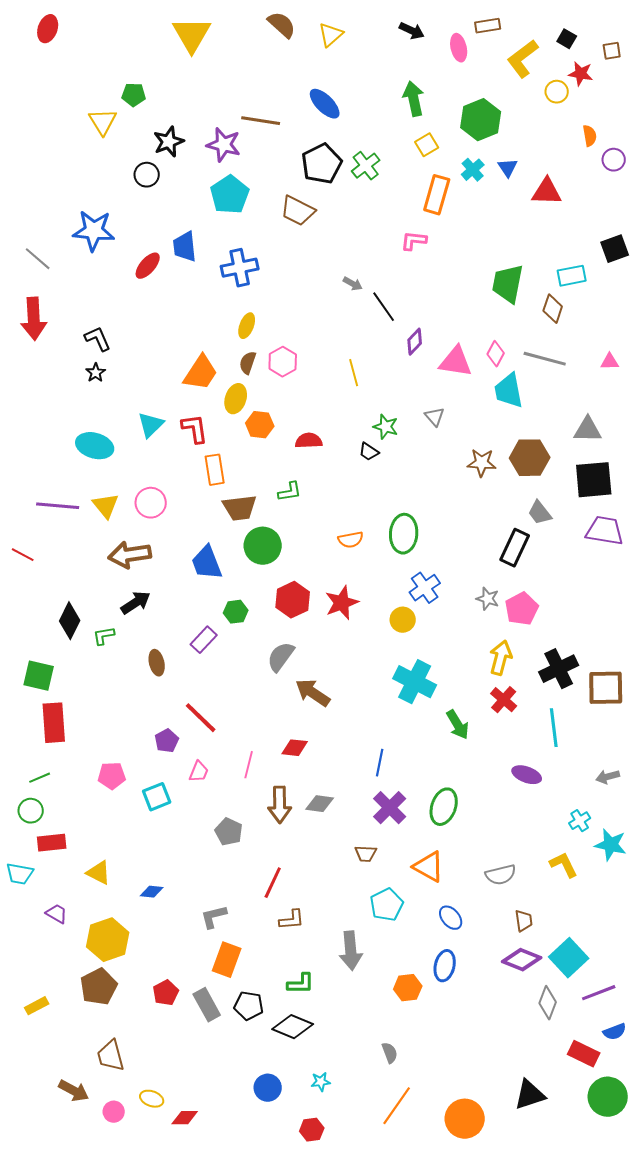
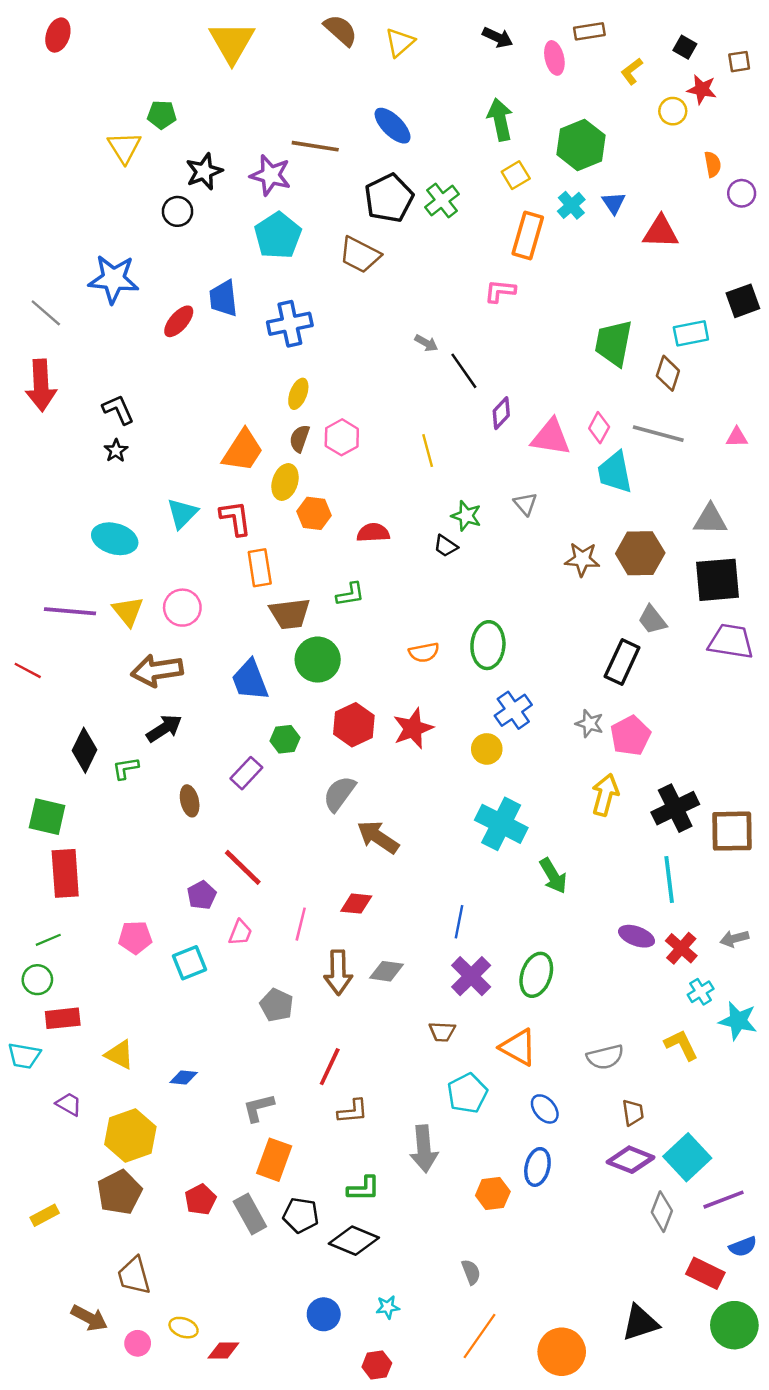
yellow L-shape: (523, 59) -> (632, 71), size x0.6
red cross: (504, 700) -> (681, 948), moved

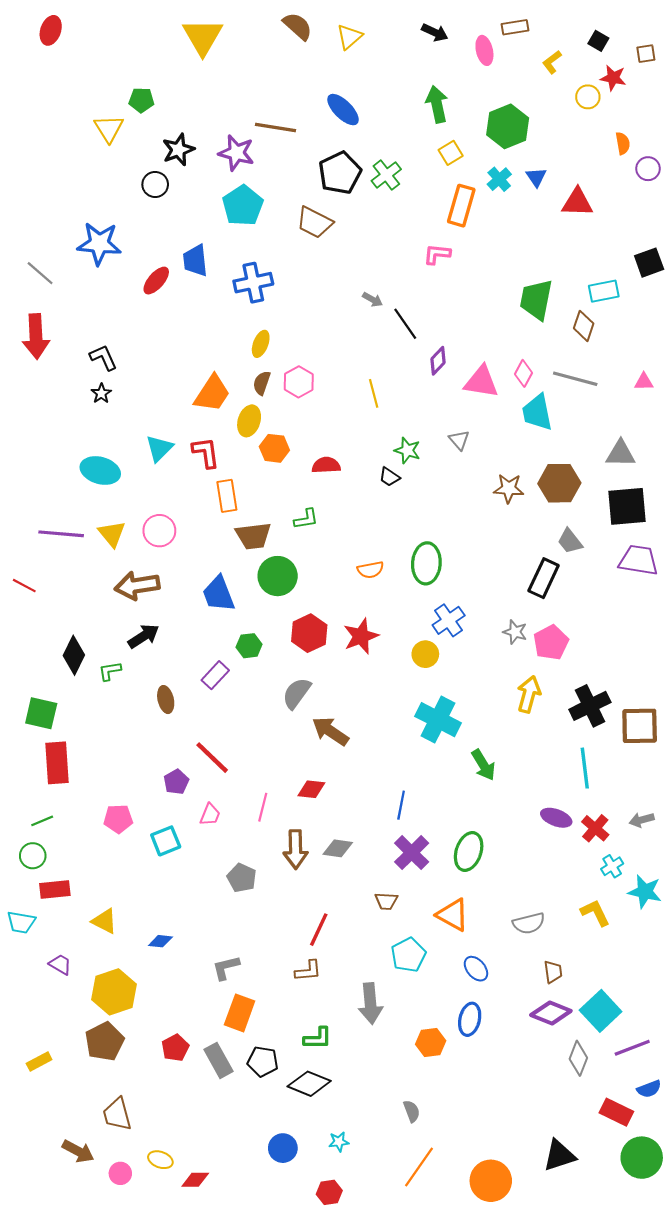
red line: (330, 1067) -> (319, 930), moved

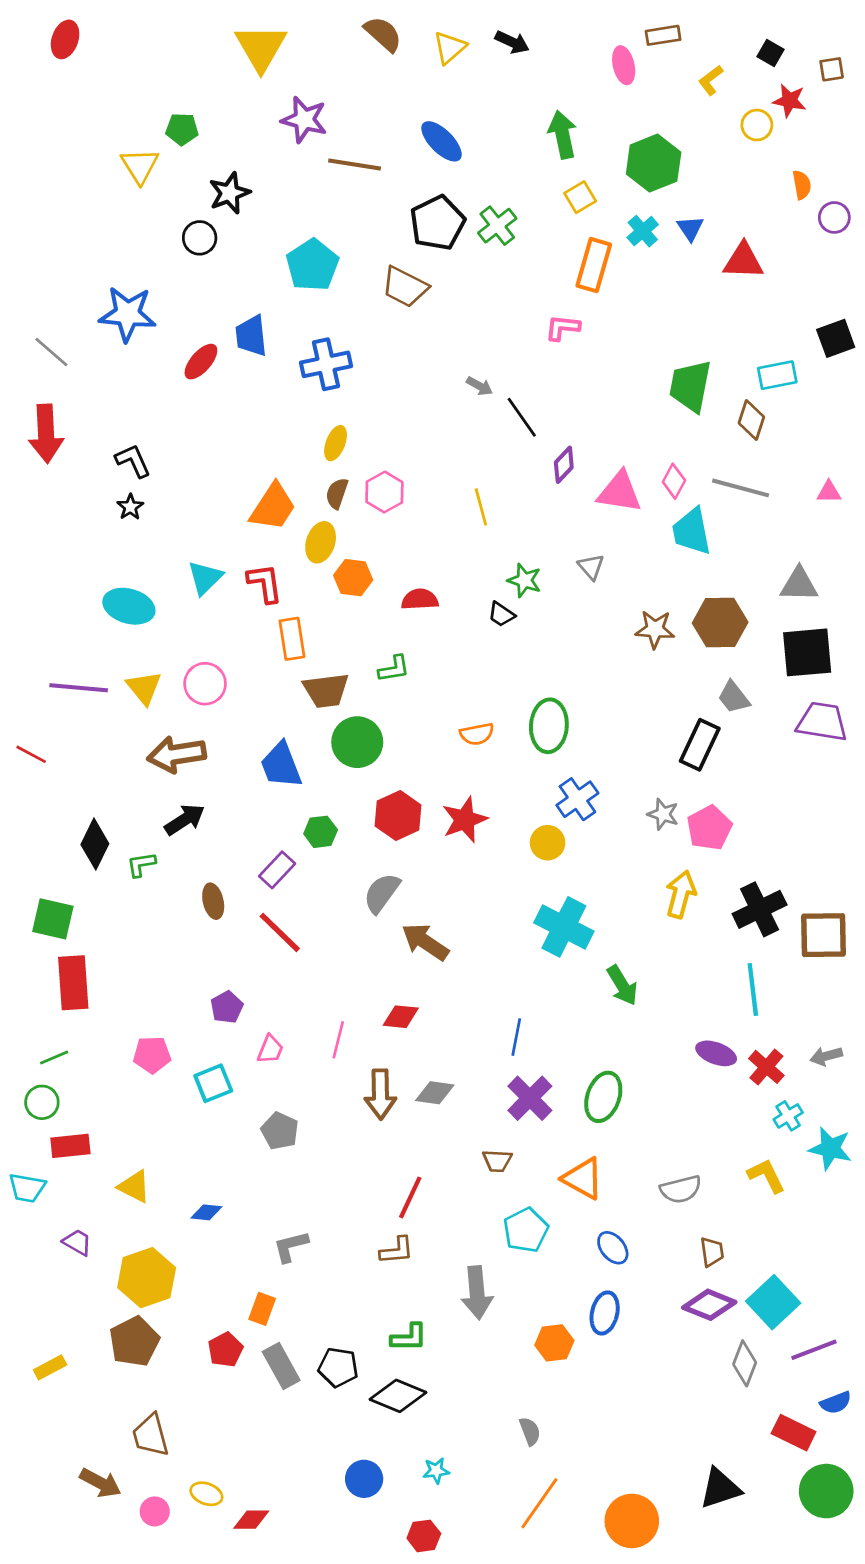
black arrow: (435, 33) -> (512, 42), moved
purple star: (236, 153) -> (304, 120), moved
red line: (212, 758) -> (280, 932), moved
gray pentagon: (242, 878) -> (280, 1131), moved
orange rectangle: (240, 1013) -> (262, 1309), moved, size x0.7

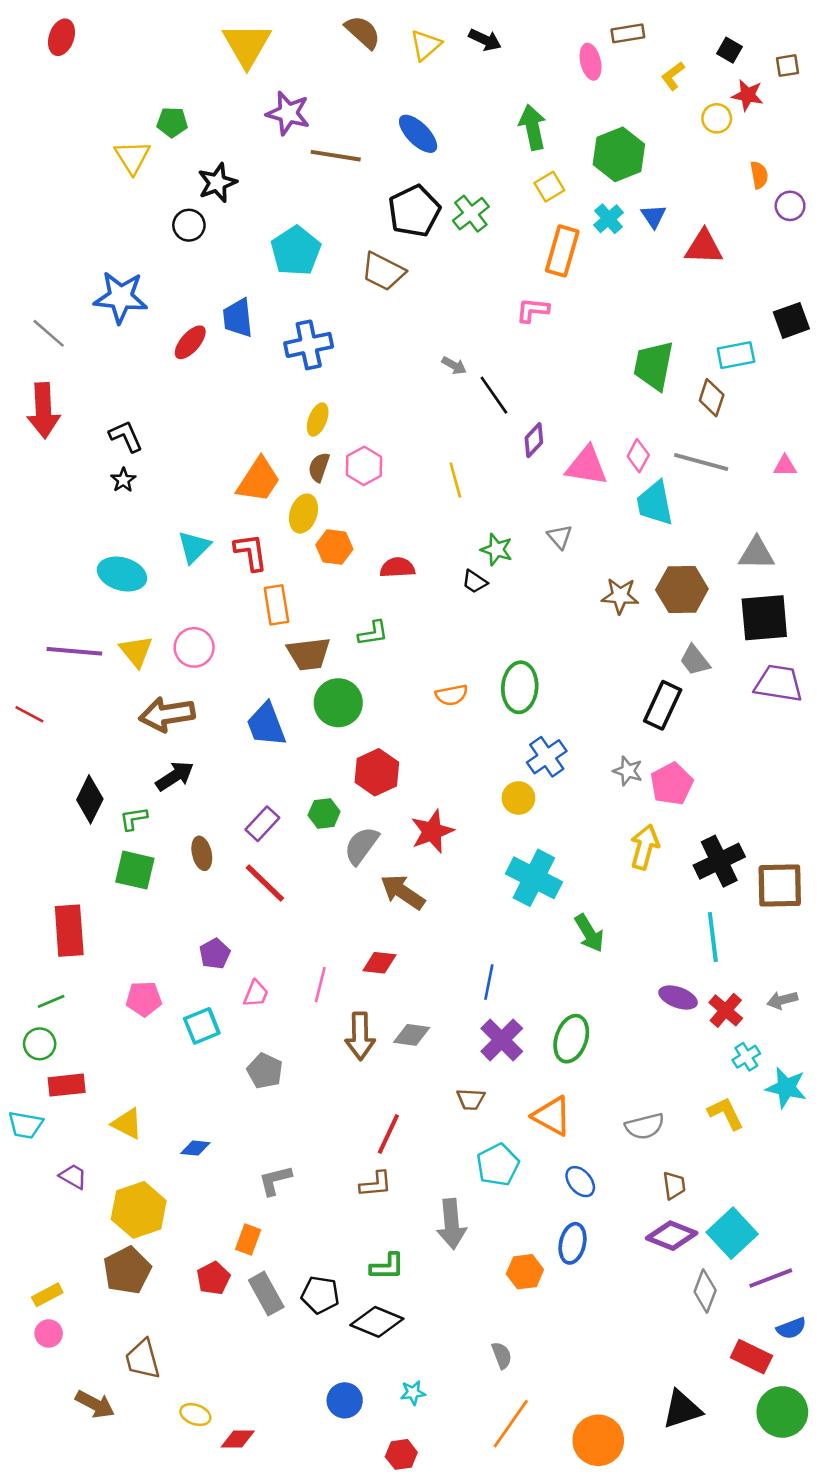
red star: (465, 820) -> (432, 831), moved
green hexagon: (321, 832) -> (324, 813), moved
green square: (53, 919) -> (135, 870), moved
pink circle: (155, 1511) -> (49, 1333), moved

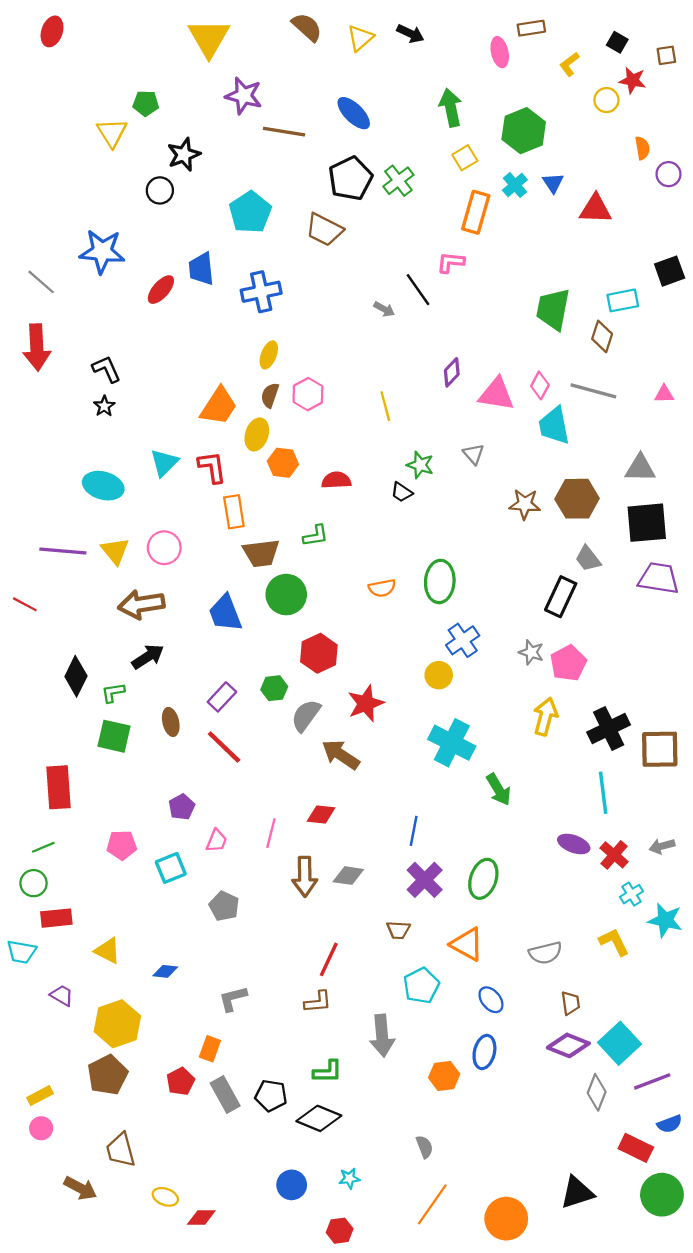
black line: (494, 395) -> (418, 290), moved

